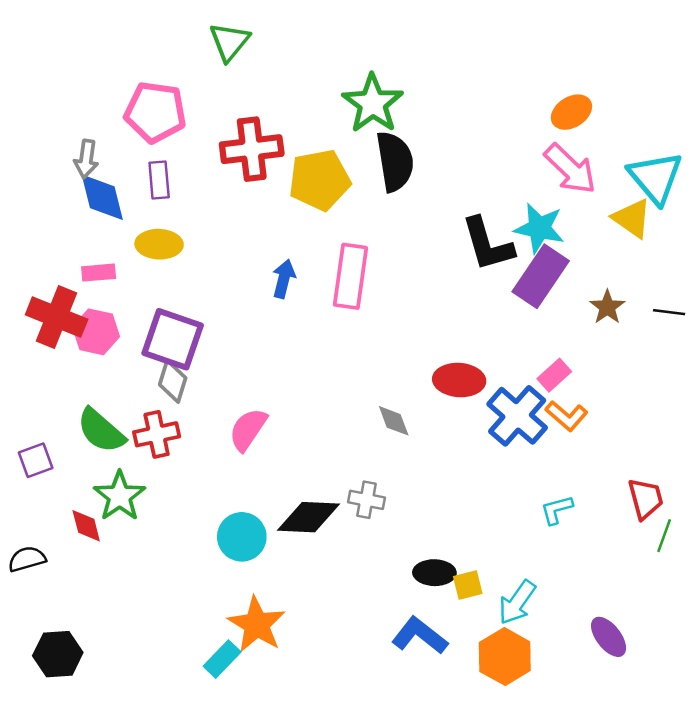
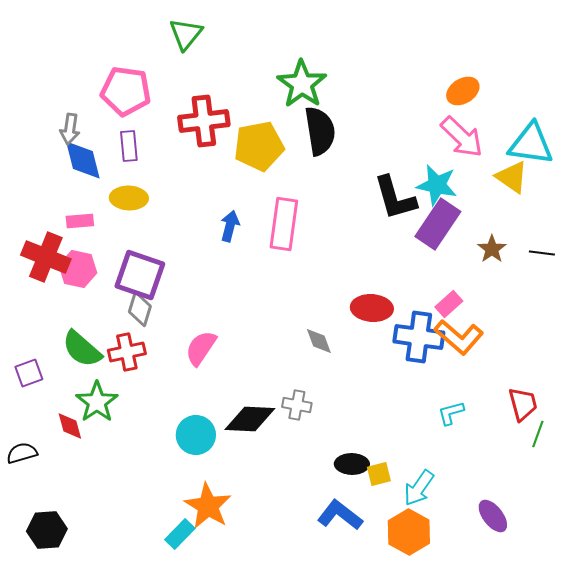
cyan triangle: (655, 178) -> (531, 144), turned -42
blue cross: (517, 416) -> (419, 337), turned -33
orange L-shape: (567, 416) -> (459, 337), size x1.4

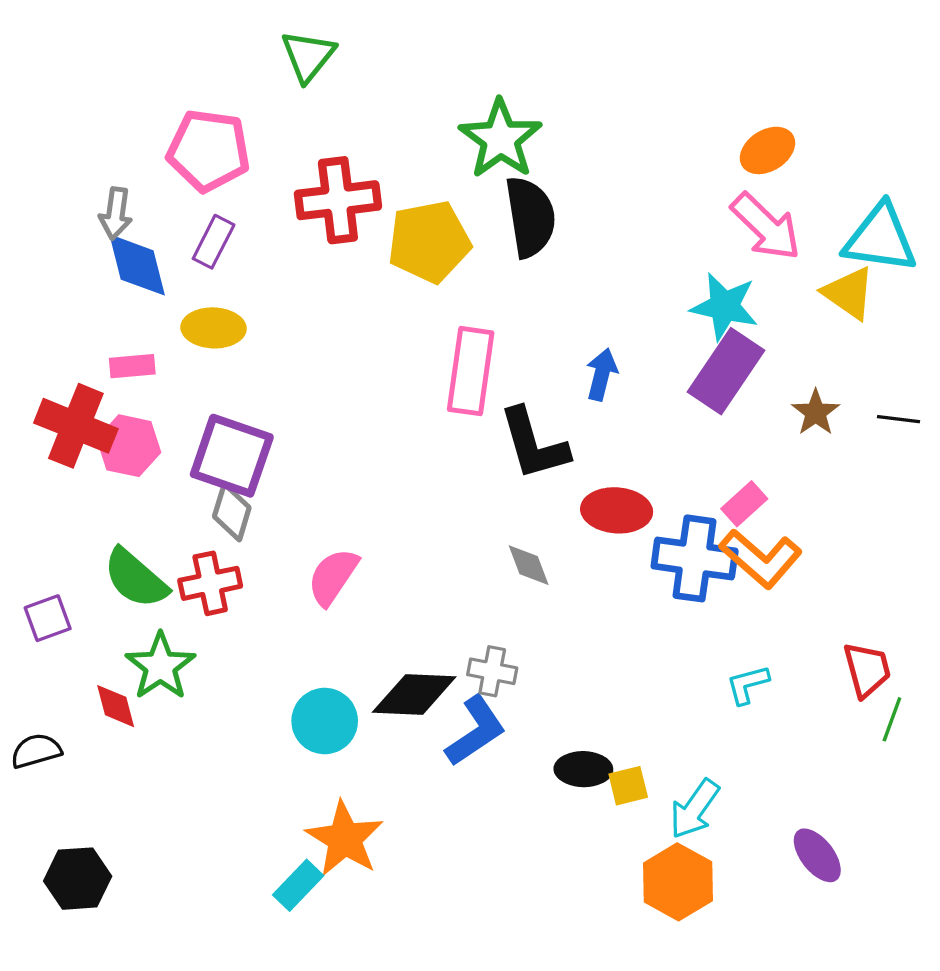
purple rectangle: (129, 146) -> (214, 242), turned 32
black L-shape: (395, 198) -> (534, 444), moved
blue arrow: (230, 226) -> (602, 374), moved
blue L-shape: (340, 515) -> (476, 731), moved, turned 108

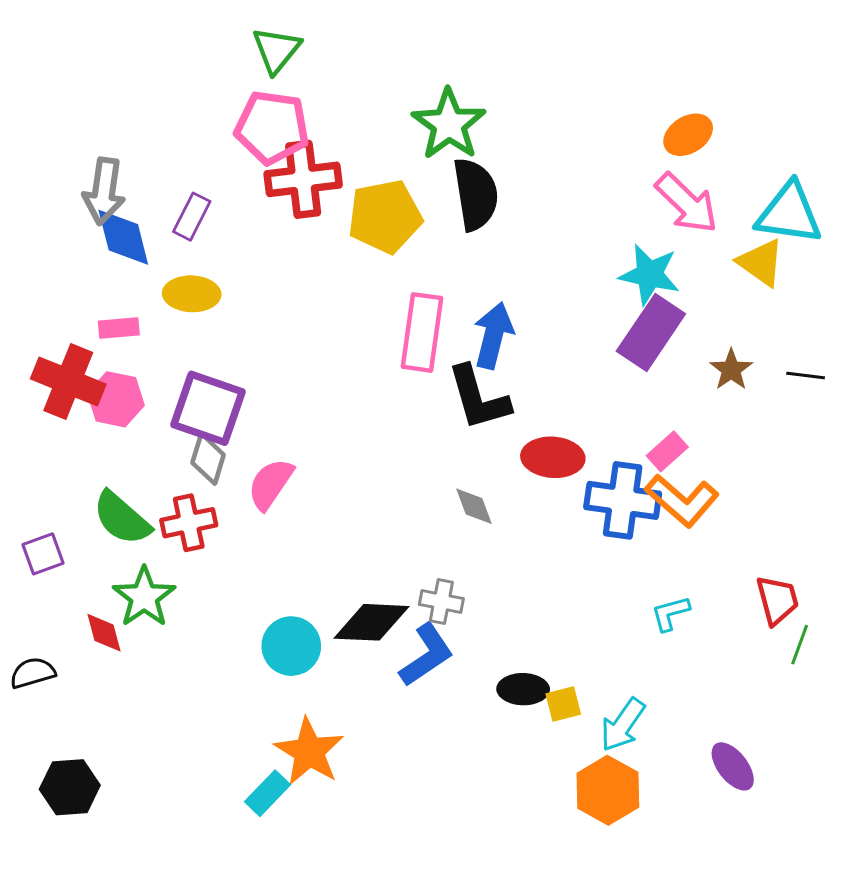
pink pentagon: (209, 150) -> (272, 127), moved
gray arrow: (116, 213) -> (104, 191), size x1.4
blue arrow: (602, 374) -> (493, 335), moved, size x1.4
pink semicircle: (333, 577) -> (270, 484), moved

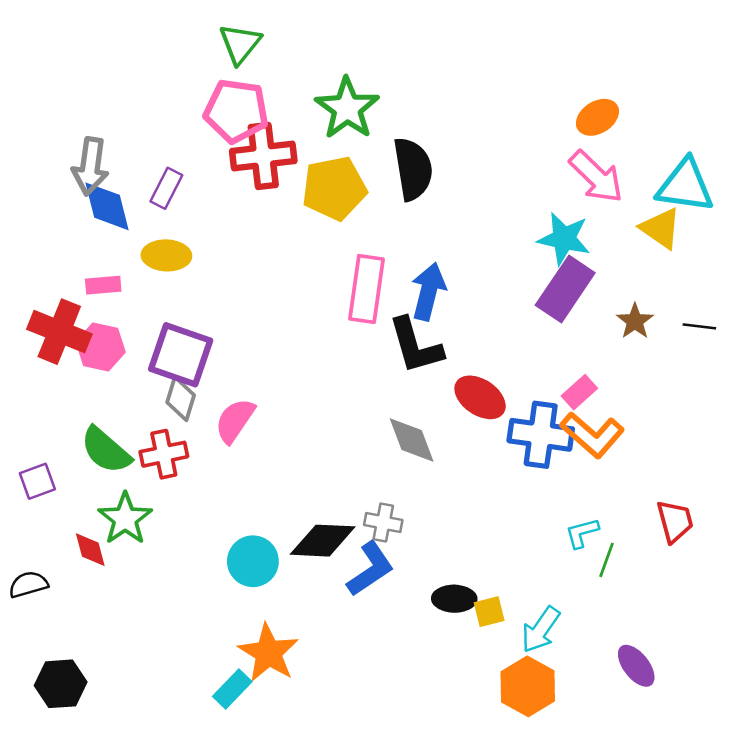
green star: (449, 124) -> (347, 108), moved
red ellipse: (553, 457) -> (480, 397), turned 30
gray diamond: (474, 506) -> (412, 440), size x1.4
green line: (800, 645) -> (607, 560), moved

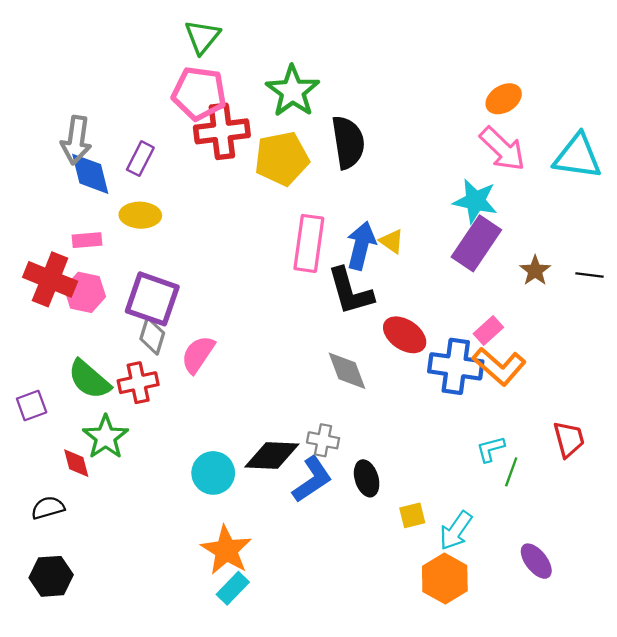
yellow triangle: (661, 228) -> (392, 241), moved, size x0.7
black semicircle: (28, 584) -> (48, 508), moved
black ellipse: (454, 599) -> (367, 478), moved, turned 72
cyan rectangle: (232, 689) -> (233, 588), moved

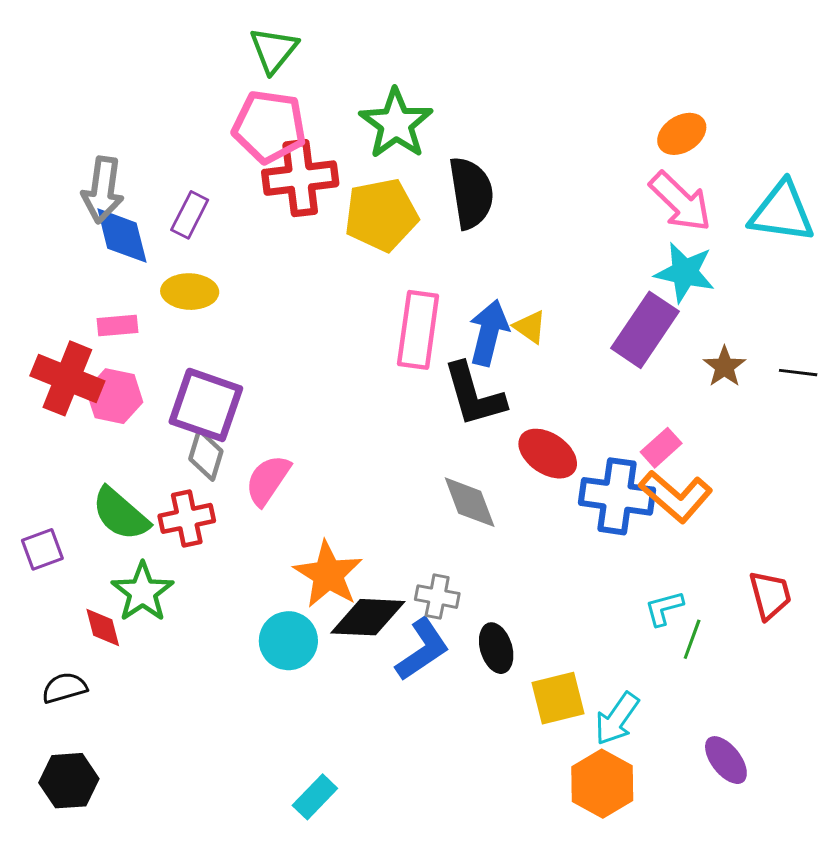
cyan star: (475, 201) -> (685, 272), moved
yellow square: (412, 515) -> (558, 698), size x1.5
orange star: (226, 550) -> (328, 574), moved

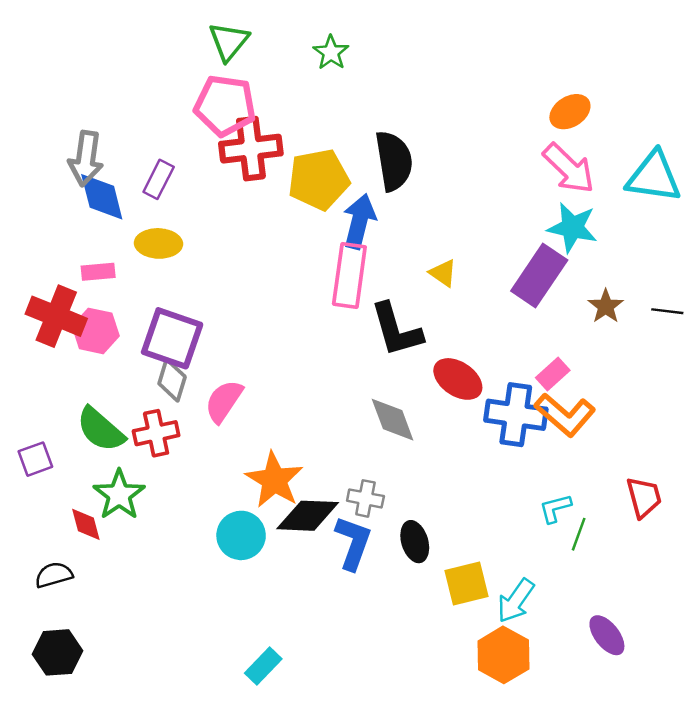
green star: (396, 124) -> (331, 53), moved, size x0.6
blue arrow: (489, 333) -> (359, 221), moved
blue L-shape: (422, 650) -> (353, 543), turned -36

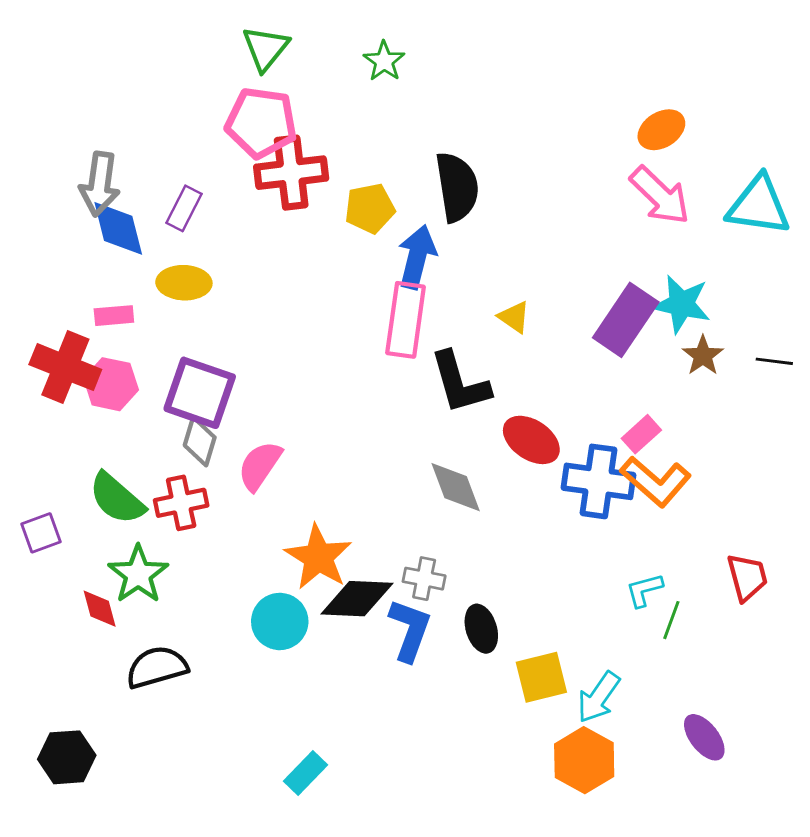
yellow pentagon: (319, 179) -> (370, 208), size x0.7
cyan star: (572, 227) -> (681, 304), moved
black semicircle: (54, 575) -> (157, 667), moved, size x1.4

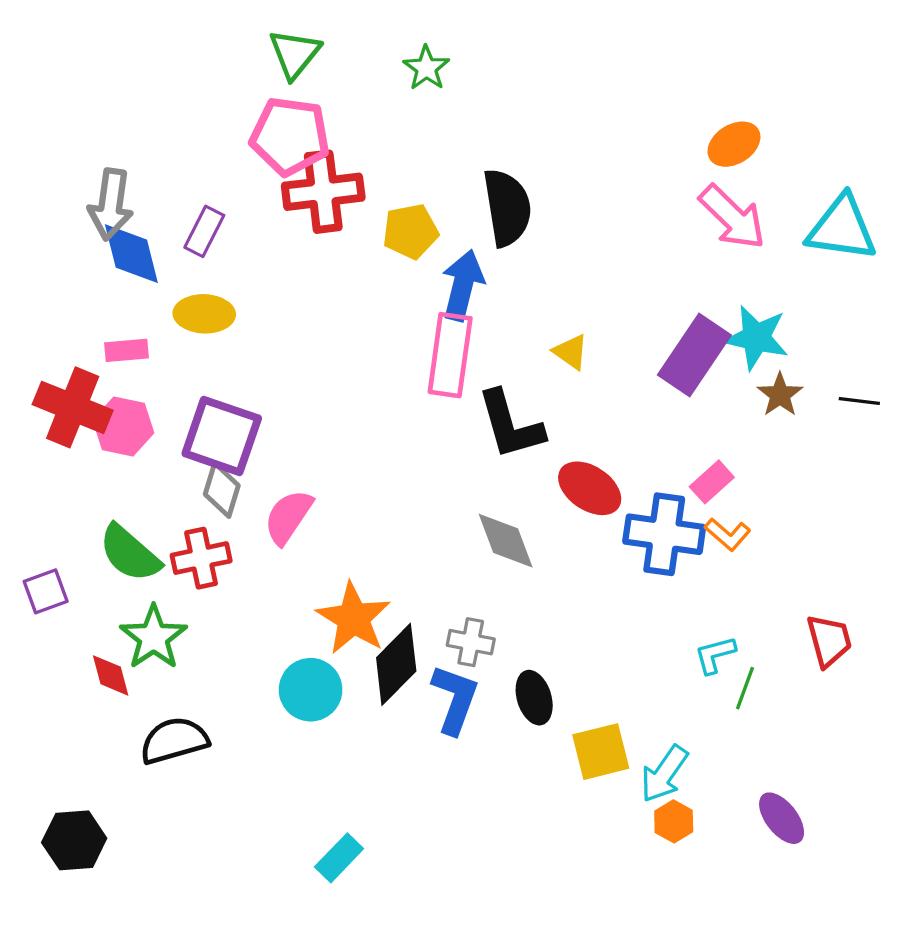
orange L-shape: (656, 481) -> (728, 534), size x0.6
black diamond: (357, 599) -> (396, 664), turned -48
orange hexagon: (584, 760) -> (674, 821), moved, size x0.6

